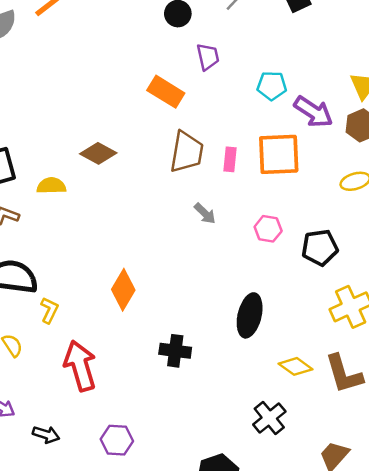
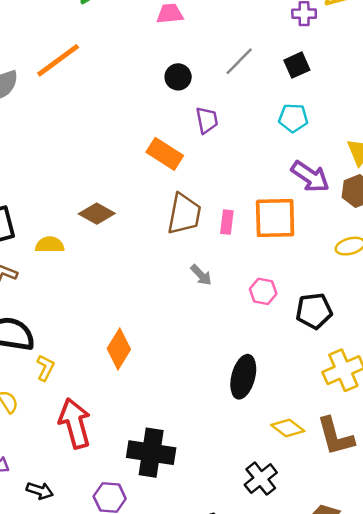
cyan pentagon: (272, 86) -> (293, 118), moved
black cross: (175, 351) -> (151, 453), moved, size x1.5

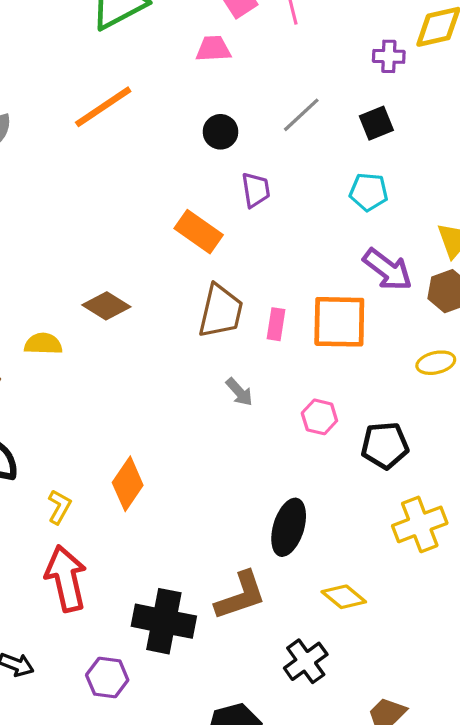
orange line: (58, 60) -> (103, 107), moved
yellow L-shape: (45, 368) -> (59, 507), moved
brown L-shape: (335, 436) -> (241, 596), moved, turned -96

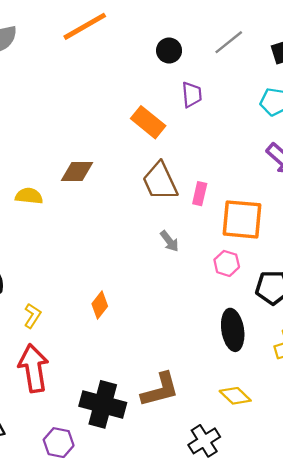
brown diamond: (106, 306) -> (77, 172), turned -36
brown trapezoid: (221, 311) -> (160, 181), turned 138
orange square: (339, 322) -> (242, 219), moved
orange diamond: (128, 484) -> (100, 305), moved, size x0.7
black ellipse: (289, 527) -> (233, 330), moved, turned -30

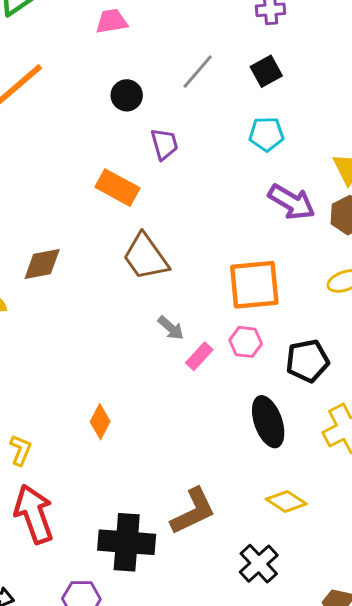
pink rectangle: (200, 194) -> (199, 356), moved, turned 40

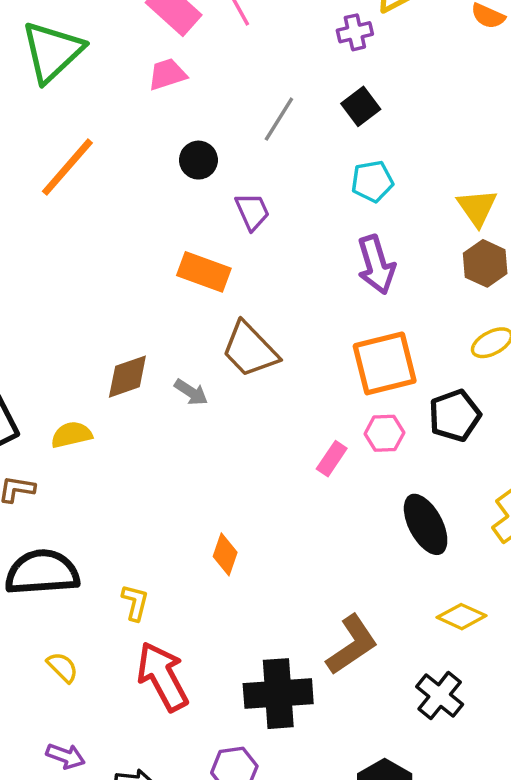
purple arrow: (292, 202) -> (376, 265), moved, turned 51
gray arrow: (171, 328) -> (191, 392), moved
black pentagon: (307, 361) -> (455, 416), moved

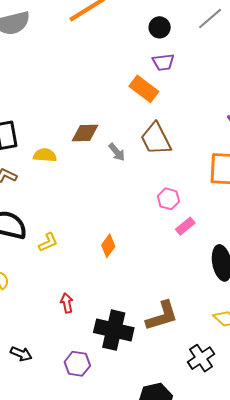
purple trapezoid: (252, 211) -> (163, 62), moved, turned 90
pink hexagon: (384, 433) -> (168, 199), moved
pink rectangle: (332, 459) -> (185, 226), moved
yellow L-shape: (135, 602) -> (48, 242), moved, turned 35
red arrow: (162, 676) -> (67, 303), moved, size x0.5

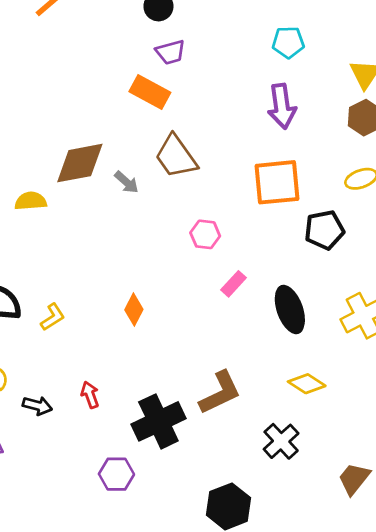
brown diamond: (85, 133) -> (80, 163), size x1.4
pink rectangle: (185, 226) -> (234, 284), moved
black cross: (114, 330) -> (158, 421), turned -30
black arrow: (21, 354) -> (37, 406), moved

